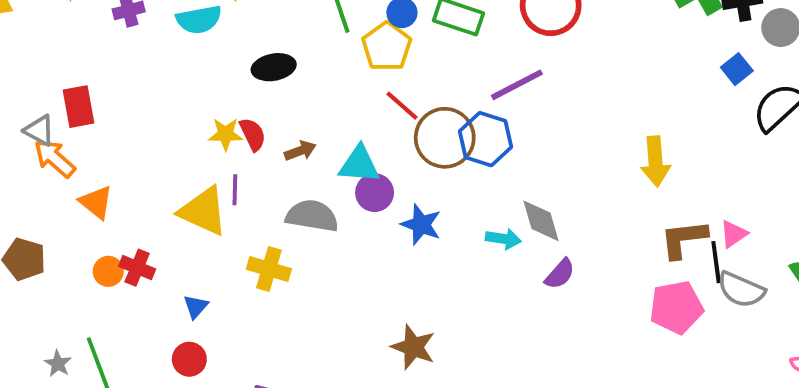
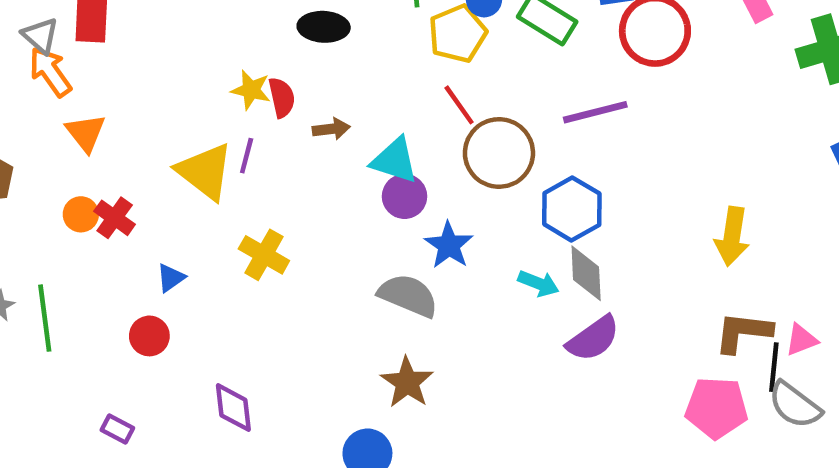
blue hexagon: (485, 139) -> (572, 209), moved
gray semicircle: (312, 216) -> (408, 295), moved
purple semicircle: (560, 274) -> (593, 339), size x1.4

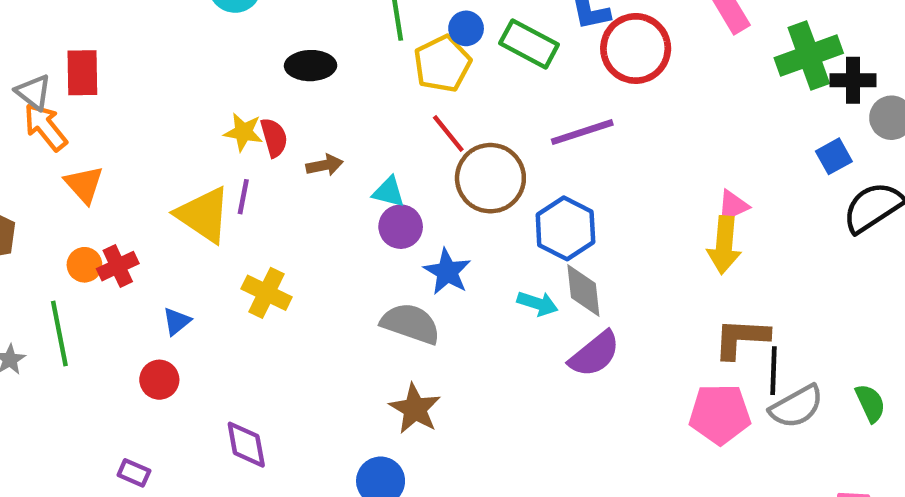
cyan triangle: (395, 160) -> (389, 192), size x0.7
red cross: (115, 218) -> (118, 266), turned 33
green line: (45, 318) -> (59, 333), moved
pink triangle: (801, 340) -> (733, 206), moved
gray semicircle: (795, 405) -> (796, 406), turned -62

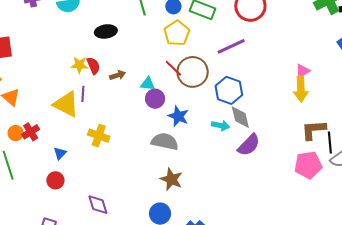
yellow pentagon: (442, 64) -> (177, 33), moved
red line: (448, 134) -> (173, 68), moved

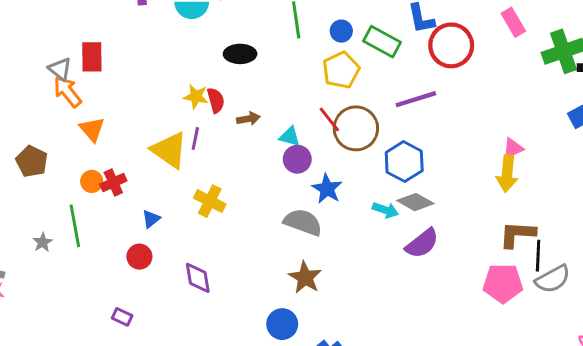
gray diamond: (240, 117) -> (415, 202), turned -55
purple diamond: (98, 205) -> (198, 278), moved

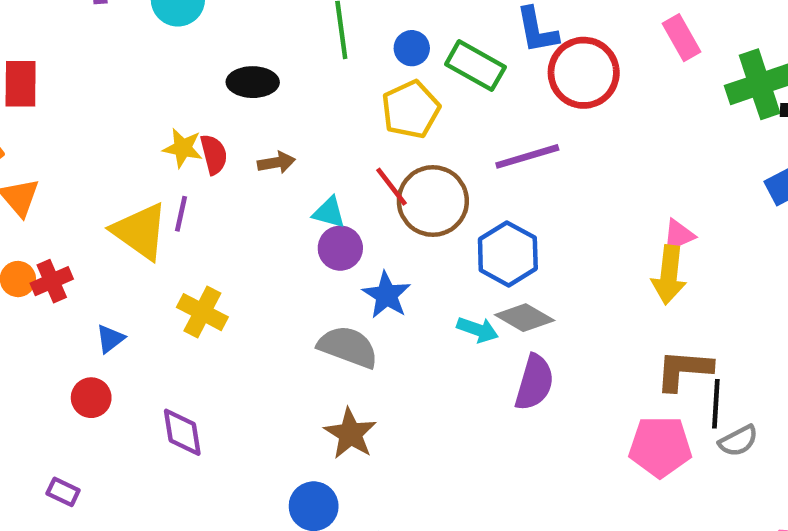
brown arrow: (248, 119) -> (276, 162), moved
purple semicircle: (422, 243) -> (534, 382), turned -36
gray semicircle: (553, 279) -> (738, 441), size x0.7

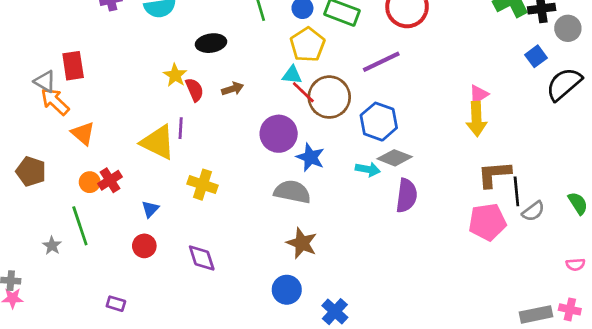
yellow star: (183, 148) -> (175, 75), moved, turned 30
cyan triangle: (329, 213) -> (292, 75), moved
purple circle: (340, 248) -> (279, 134), size x1.4
purple rectangle: (63, 492) -> (116, 304), moved

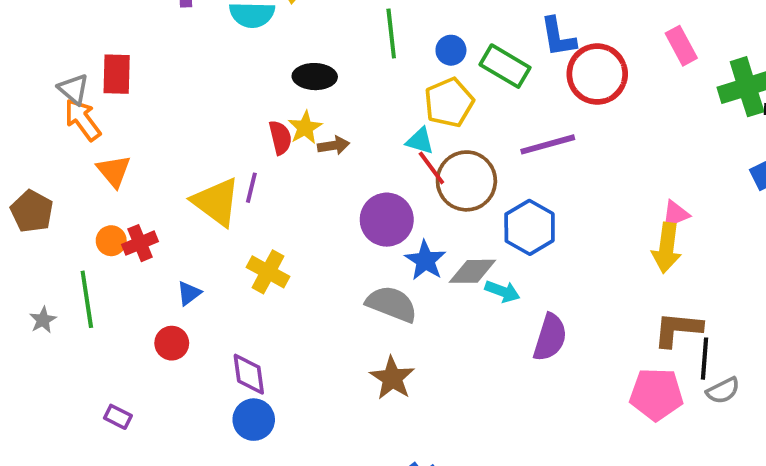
yellow star: (175, 75) -> (305, 128), moved
gray diamond: (395, 158) -> (472, 271), moved, turned -32
blue circle: (287, 290) -> (254, 420), moved

